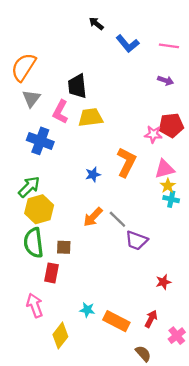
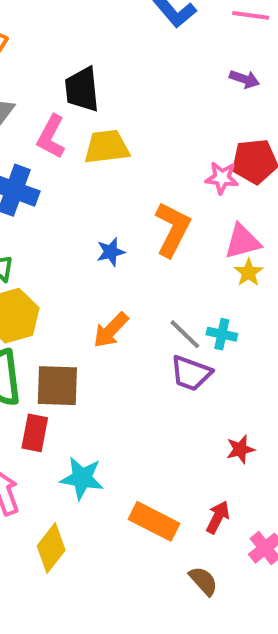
cyan cross: (171, 199) -> (222, 334), moved
gray line: (117, 219) -> (185, 334), moved
brown square: (64, 247) -> (57, 386), size x1.6
cyan star: (87, 310) -> (82, 478), moved, size x1.5

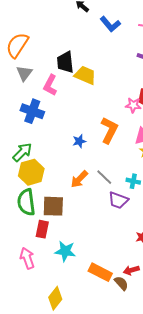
yellow trapezoid: (107, 147) -> (85, 75), moved, turned 30
gray line: (185, 334) -> (104, 177), moved
red arrow: (218, 517) -> (131, 270), turned -133
yellow diamond: (51, 548) -> (55, 298), moved
brown semicircle: (203, 581) -> (121, 283), moved

